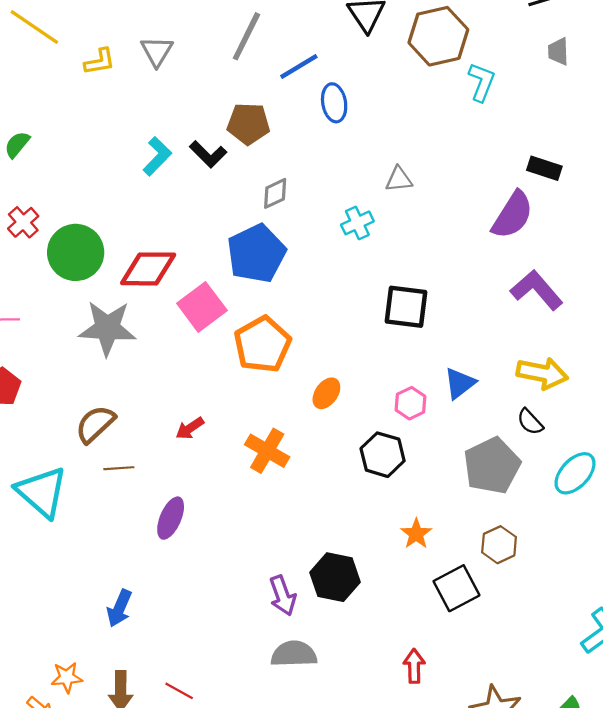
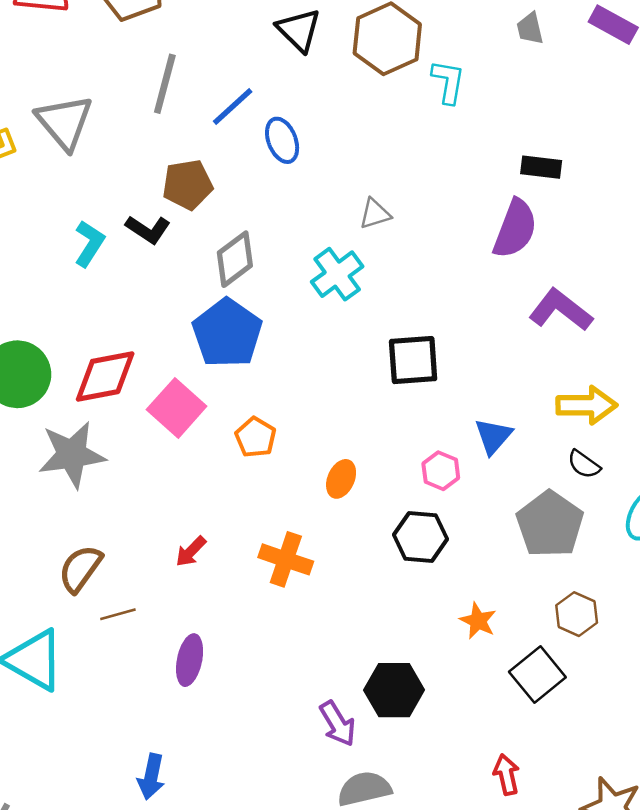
gray triangle: (157, 51) -> (64, 122), size x1.5
gray diamond: (275, 193) -> (235, 259), size x1.4
cyan cross: (357, 223) -> (337, 274), size x1.4
orange pentagon: (262, 344) -> (255, 437), size x0.6

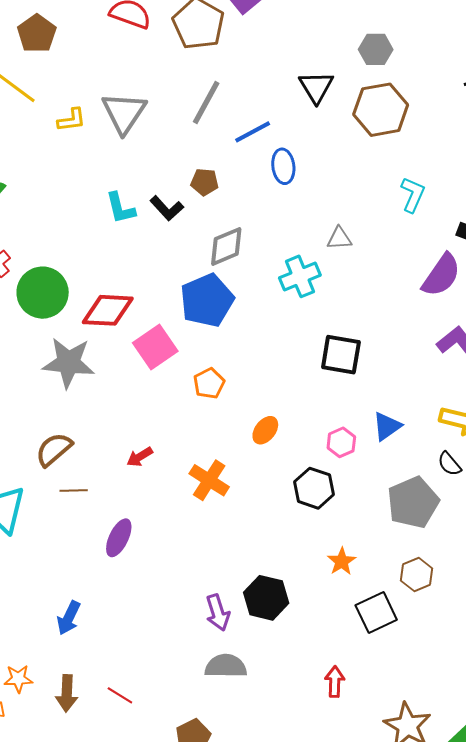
cyan L-shape: (448, 82) -> (413, 195), moved
brown pentagon: (188, 185) -> (205, 182), size x0.7
cyan L-shape: (89, 244) -> (120, 208), turned 120

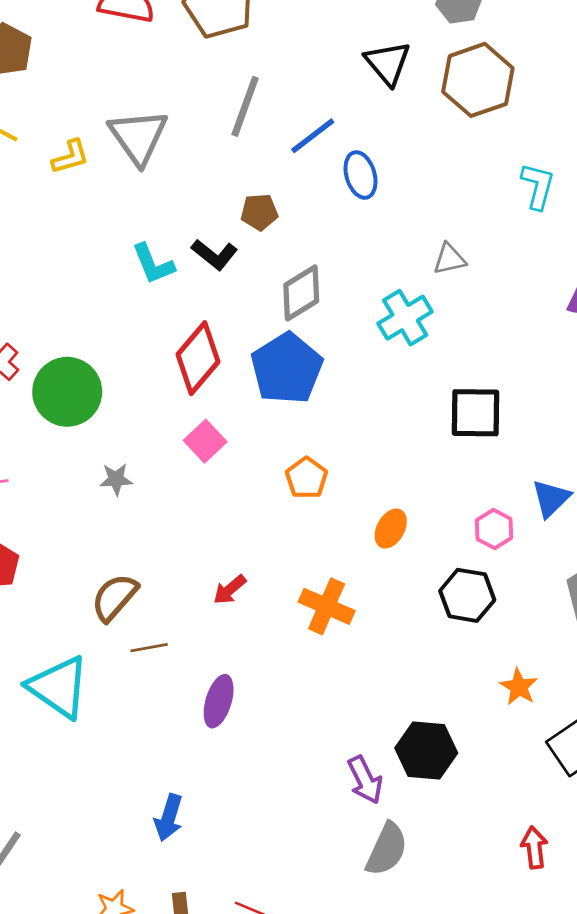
red diamond: (108, 310) -> (198, 358), moved, turned -44
pink square: (155, 347) -> (205, 441), moved, size x0.7
gray star: (68, 363) -> (116, 479), size x0.5
gray semicircle: (226, 666) -> (387, 849), turned 123

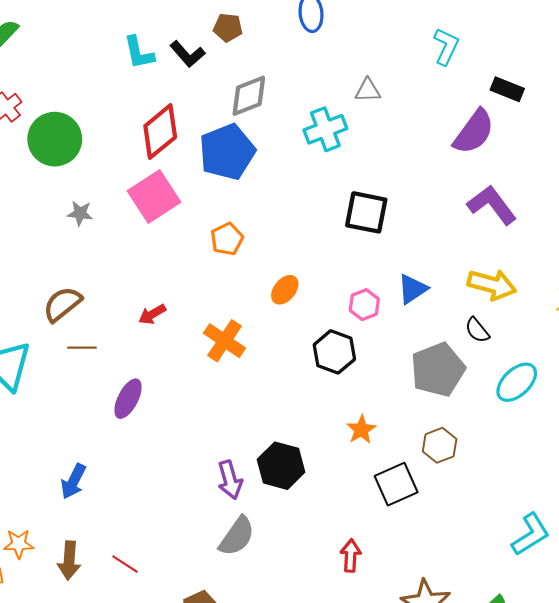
pink square: (205, 441) -> (154, 196), size x1.6

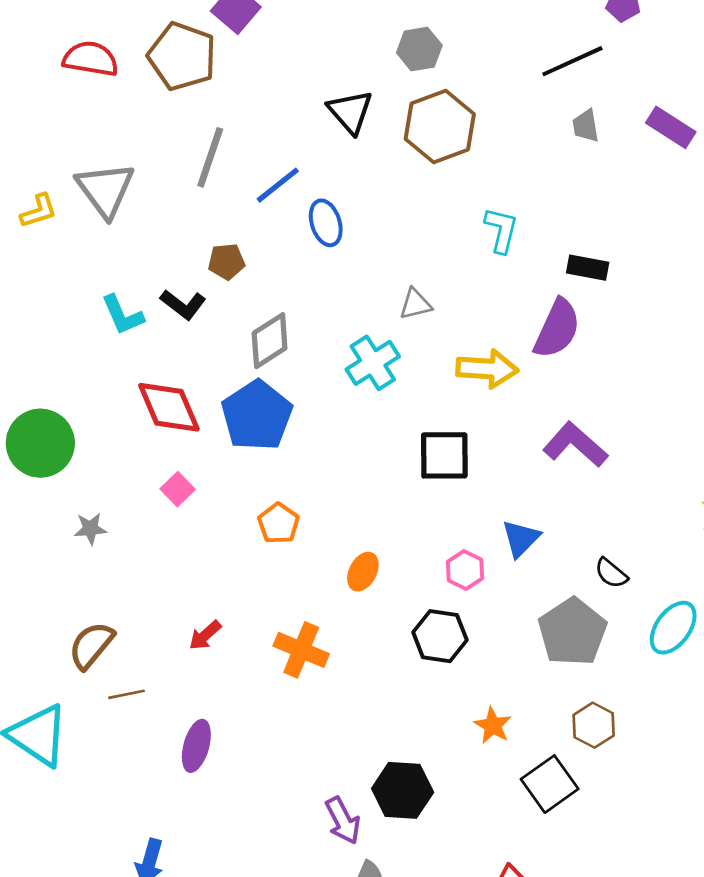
red diamond: (160, 132) -> (169, 407), turned -62
pink square: (154, 196) -> (178, 489), size x0.5
purple L-shape: (492, 205) -> (575, 445), moved
yellow arrow: (492, 285) -> (487, 369), moved

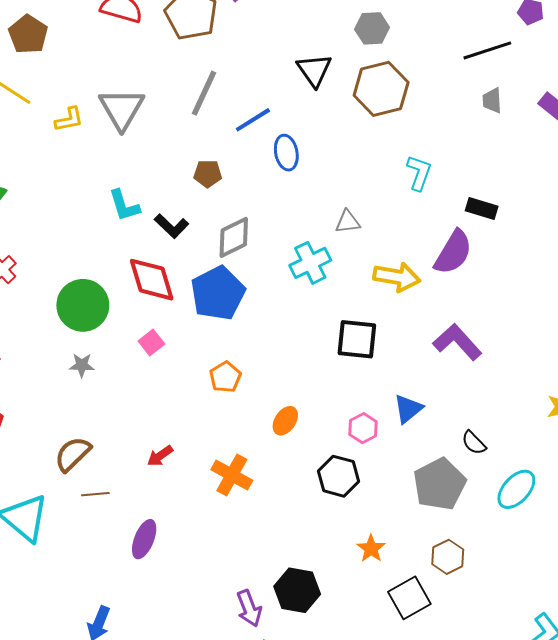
black L-shape: (183, 304) -> (172, 226), moved
green circle: (40, 443) -> (83, 305), moved

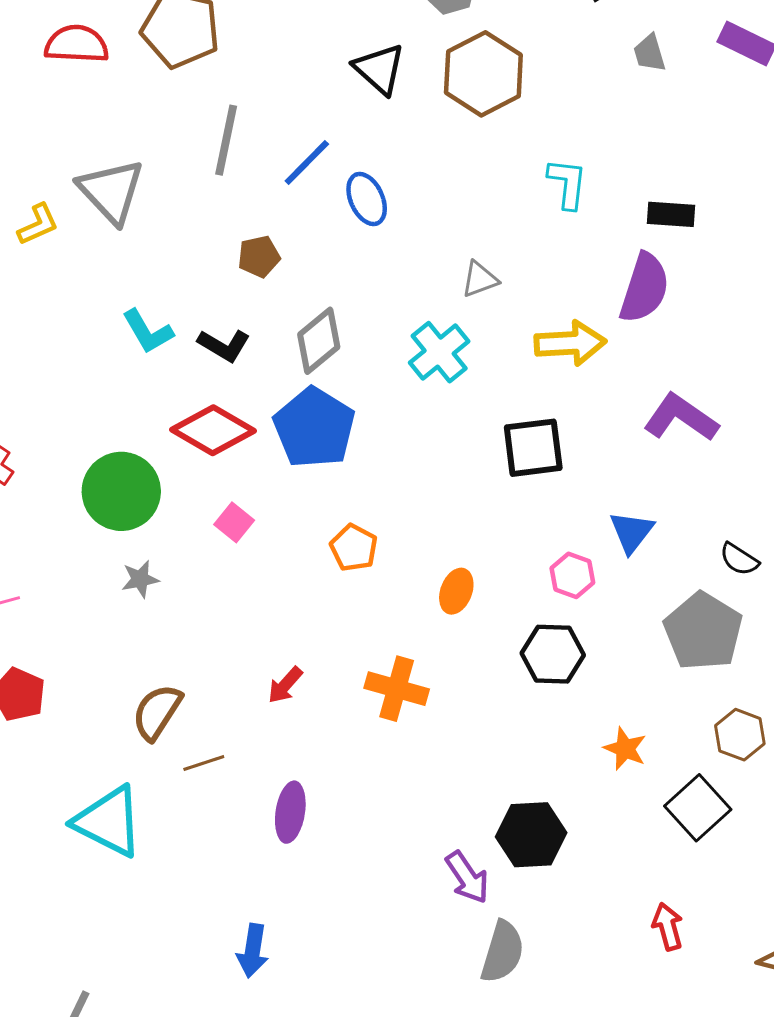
red diamond: (152, 280) -> (213, 430), turned -30

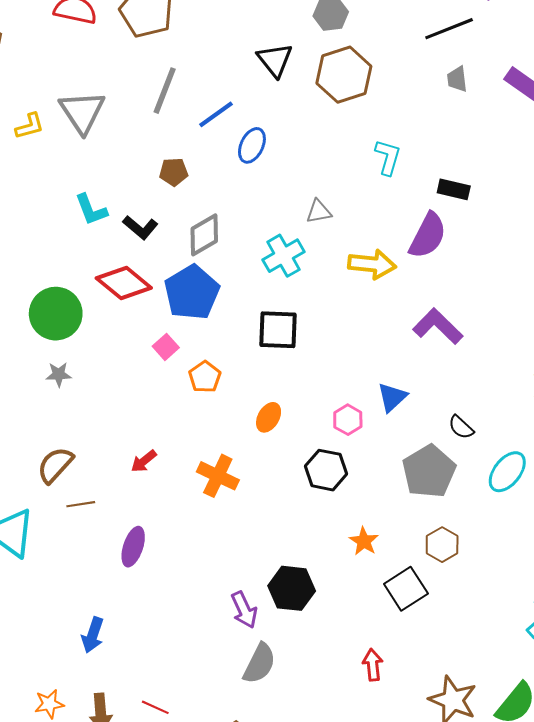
blue ellipse: (367, 199) -> (252, 145), turned 40
black square: (533, 448) -> (278, 330), moved
pink square: (234, 522) -> (166, 347), moved

